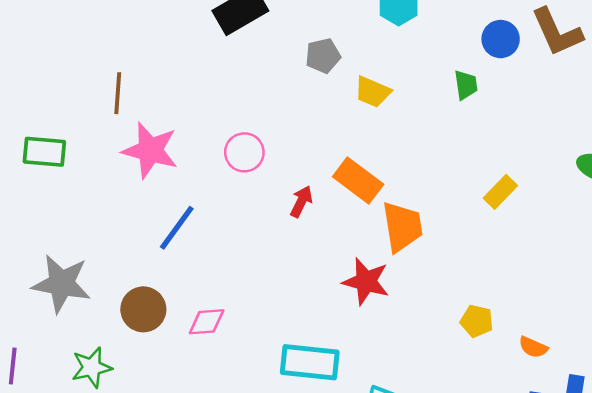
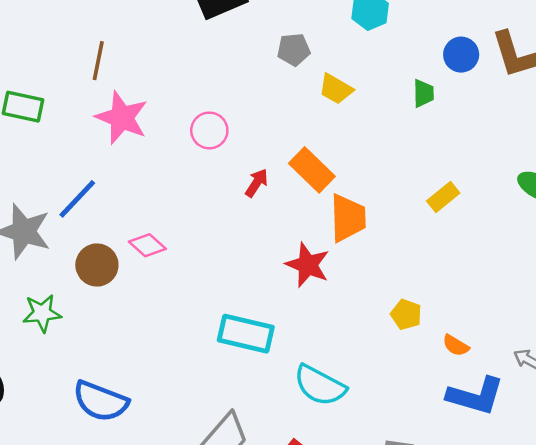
blue line: (177, 228) -> (77, 199), moved
pink diamond: (207, 322) -> (147, 245), moved, turned 39

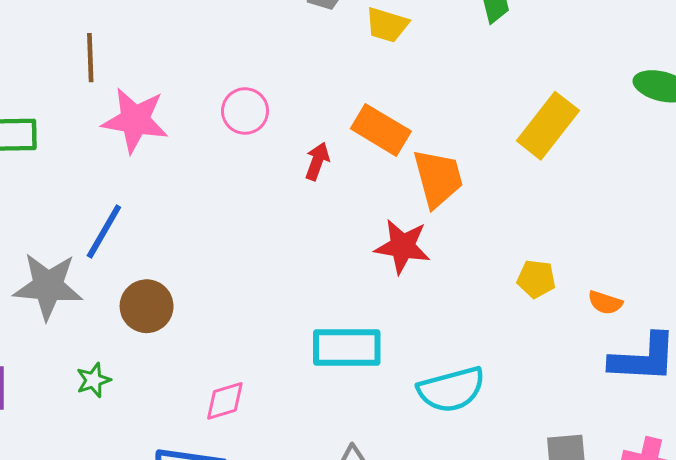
yellow rectangle: (443, 197) -> (548, 126), size x1.6
pink diamond: (147, 245) -> (225, 401), moved, turned -45
green star: (42, 313) -> (93, 380), size x0.7
cyan semicircle: (320, 385) -> (451, 390), turned -30

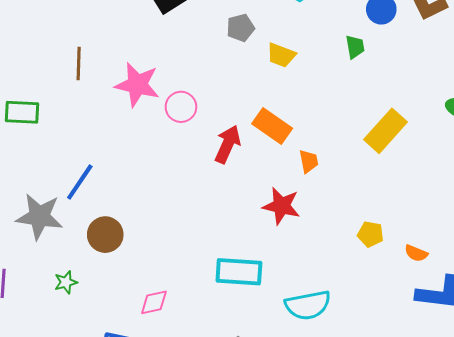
pink star: (135, 120) -> (137, 85), moved
red arrow: (317, 161) -> (228, 144), size x1.5
orange trapezoid: (438, 178) -> (309, 161), size x0.6

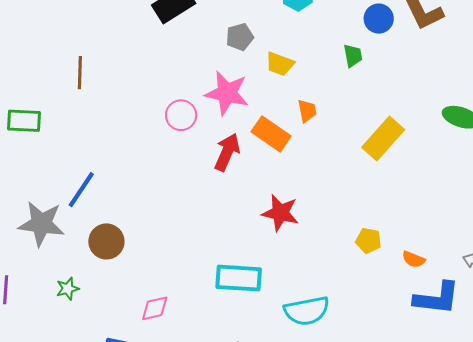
pink star: (137, 85) -> (227, 93), moved
orange trapezoid: (309, 161) -> (307, 111), moved

